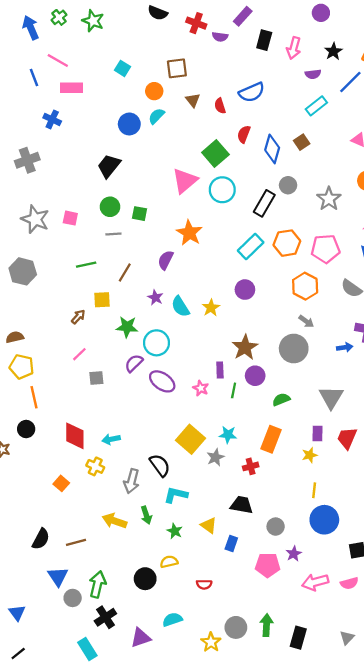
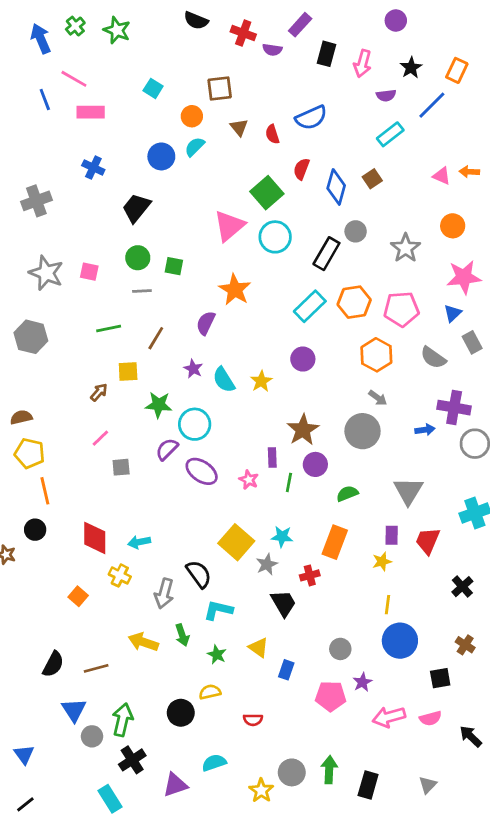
blue cross: (52, 119) -> (93, 168), moved
black trapezoid: (242, 505) -> (283, 603), moved, turned 50

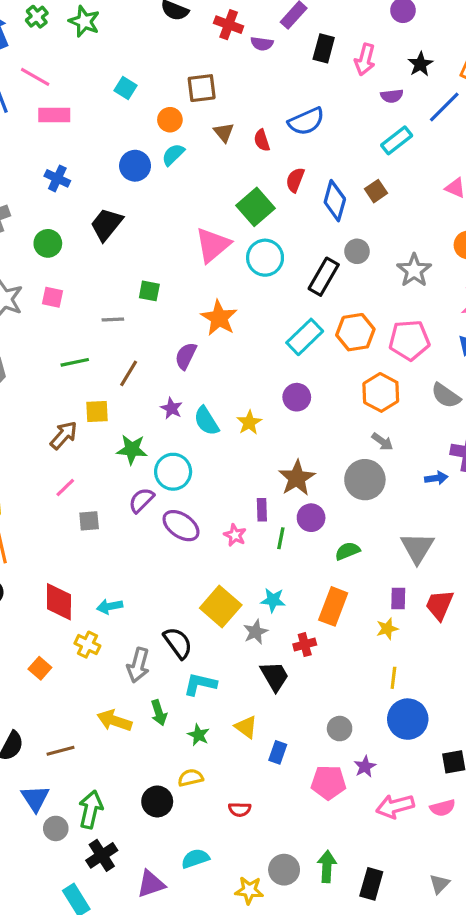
green circle: (138, 258) -> (48, 243), moved
brown arrow: (99, 392) -> (64, 435), size x1.4
yellow star: (261, 790) -> (249, 890), turned -30

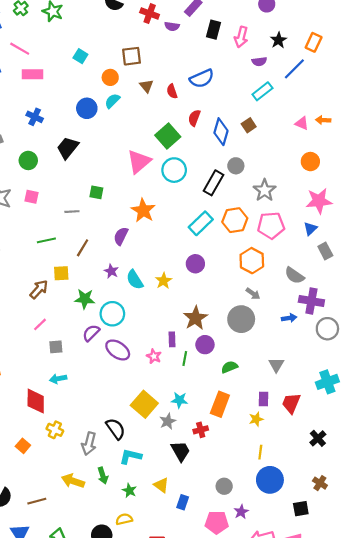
gray star: (414, 270) -> (265, 190), moved
gray semicircle: (446, 396) -> (294, 275), moved
gray triangle: (417, 548) -> (276, 365), size x0.7
cyan arrow: (110, 606) -> (58, 379), moved

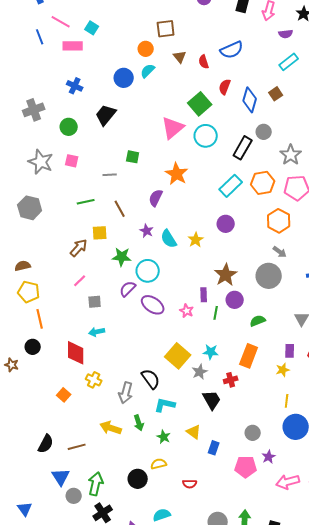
cyan square: (80, 56) -> (92, 28), moved
brown line: (83, 248) -> (120, 209), turned -60

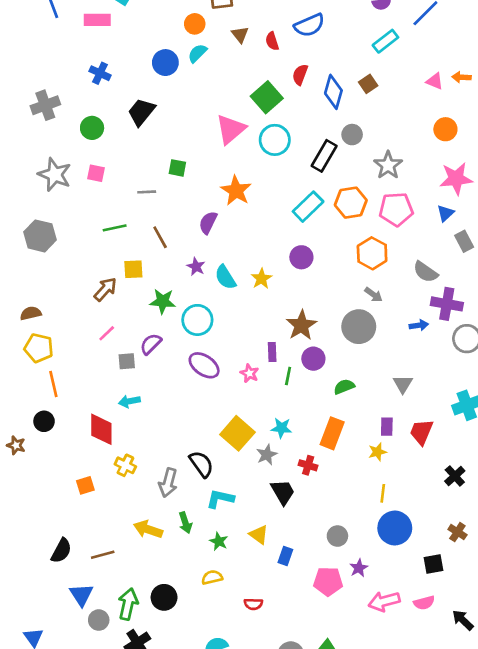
purple semicircle: (128, 289) -> (151, 344), moved
red cross: (231, 380) -> (308, 465), turned 32
orange square: (64, 395) -> (85, 485), turned 32
black circle: (138, 479) -> (164, 597), moved

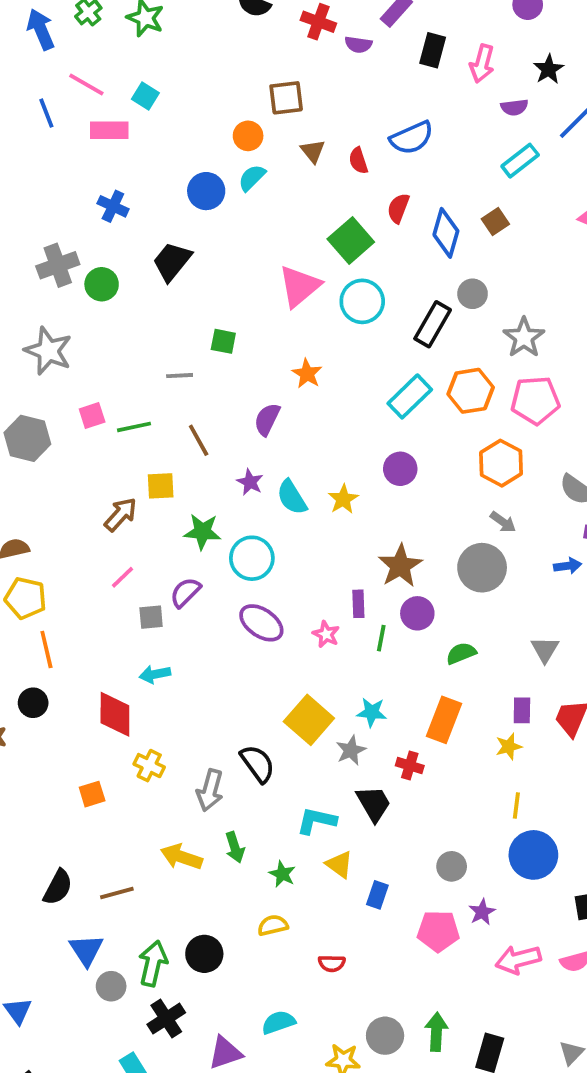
gray cross: (45, 105) -> (58, 265), moved
pink square: (96, 173) -> (92, 416), moved, turned -30
orange star: (236, 191) -> (307, 374), size x0.7
cyan L-shape: (220, 499) -> (317, 821), moved

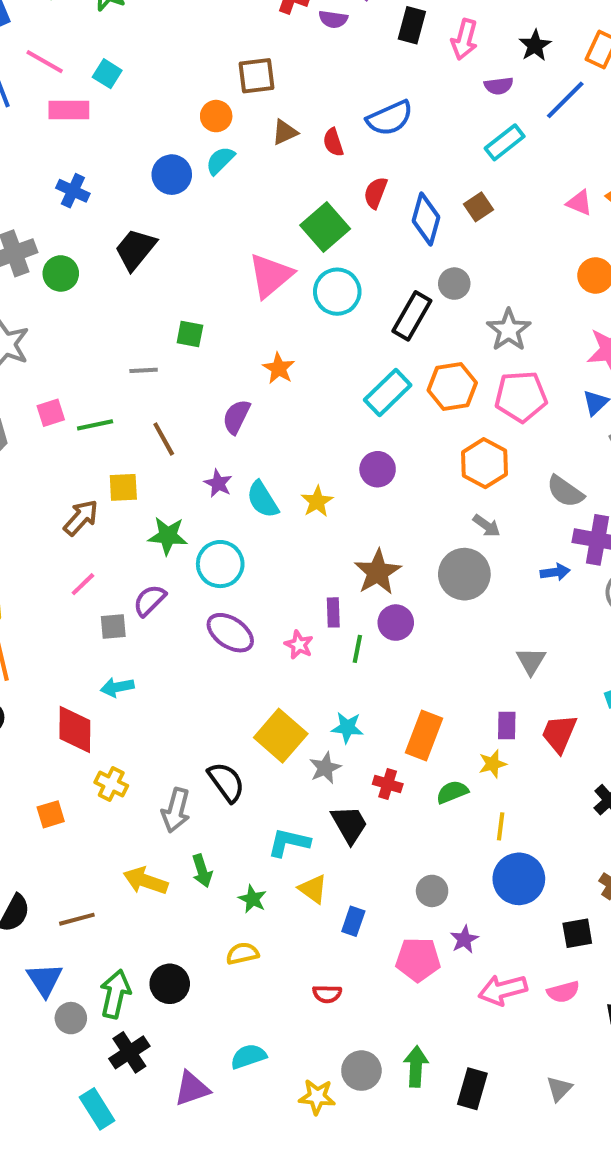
brown triangle: (313, 151) -> (285, 132), turned 44
green semicircle: (461, 653) -> (452, 792), moved
red semicircle: (332, 963) -> (327, 994), moved

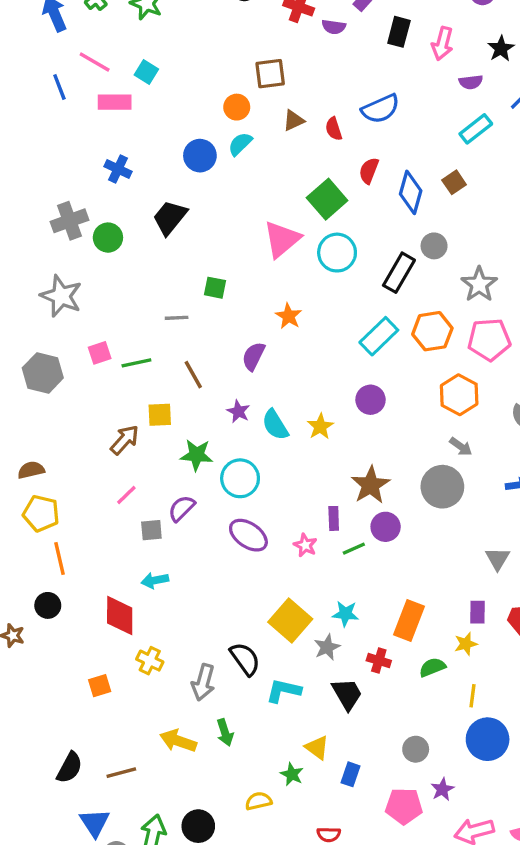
green line: (357, 649) -> (354, 549), turned 55
cyan L-shape: (289, 843) -> (284, 691), moved
green star: (252, 899) -> (292, 774), moved

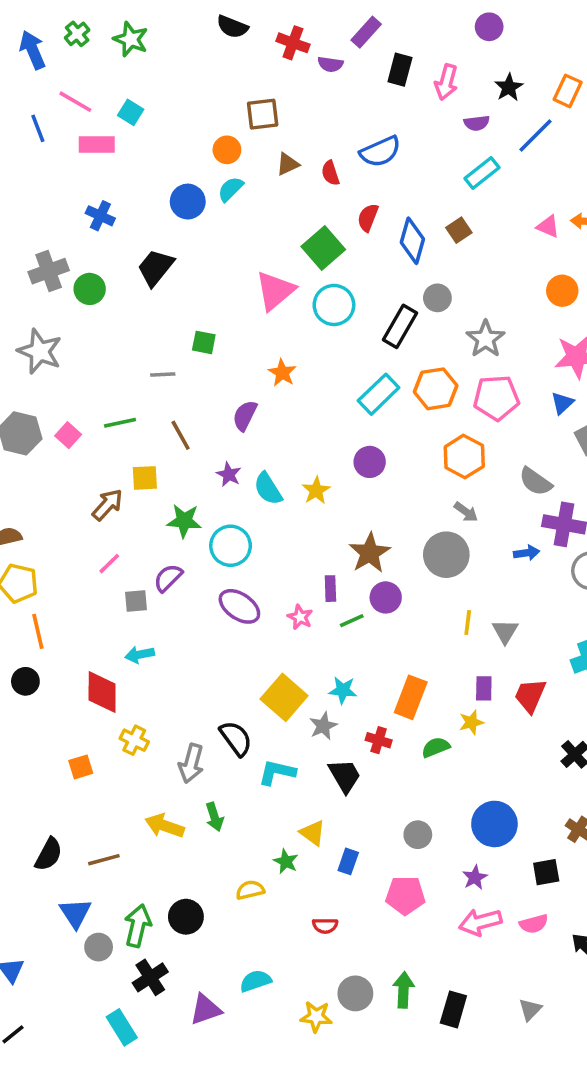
pink square: (100, 353) -> (68, 435), moved, turned -30
yellow line: (472, 696) -> (468, 622), moved
purple star: (442, 789) -> (475, 877), moved

